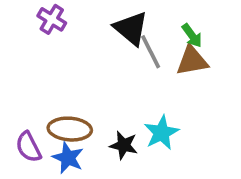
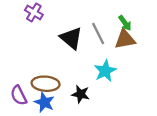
black triangle: (131, 28) -> (71, 38), moved
cyan star: (161, 133) -> (105, 71), moved

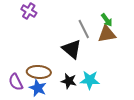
black triangle: (71, 38) -> (72, 49), moved
cyan star: (105, 71) -> (90, 80), moved, turned 30

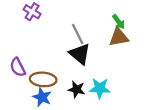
gray line: (84, 29) -> (78, 34), moved
purple semicircle: (16, 82) -> (18, 67), moved

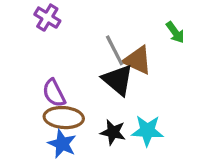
brown triangle: (119, 37) -> (137, 60), moved, turned 35
purple semicircle: (18, 67) -> (54, 93), moved

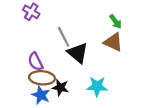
gray line: (115, 50) -> (64, 37), moved
brown triangle: (137, 60) -> (113, 42), moved
black star: (113, 132) -> (60, 88), moved

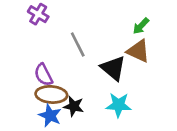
green arrow: (115, 22) -> (141, 26), turned 80
black triangle: (78, 53) -> (113, 68), moved

